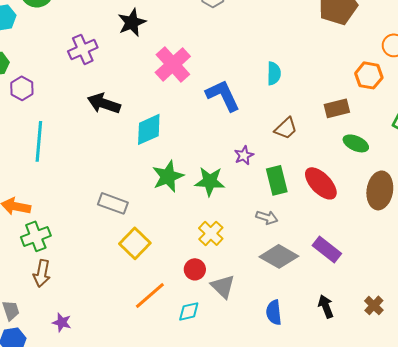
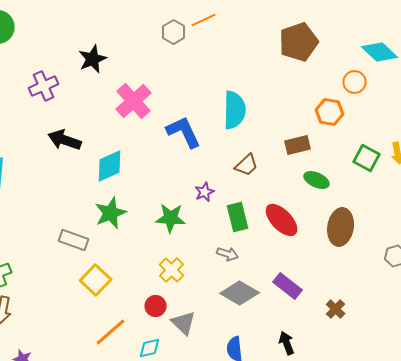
cyan semicircle: (274, 73) -> (235, 110), size x1.6
green star: (168, 176) -> (111, 213), moved
brown cross: (374, 305) -> (336, 309), moved

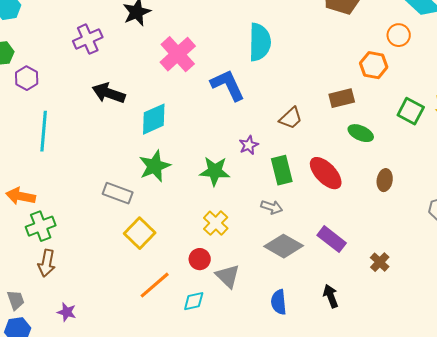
cyan semicircle: (235, 110) -> (260, 42), moved
brown ellipse: (341, 227) -> (385, 180), size x0.6

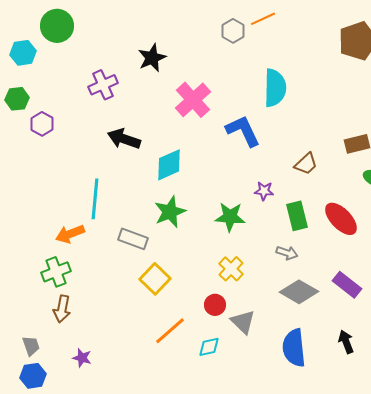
cyan line: (44, 131) -> (95, 199), moved
purple star: (249, 145) -> (264, 191), turned 30
orange arrow: (21, 196) -> (70, 234), moved, turned -32
blue semicircle: (279, 302) -> (294, 348), size x1.5

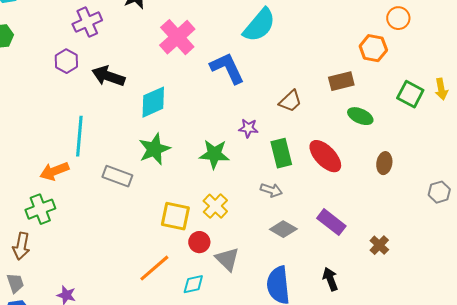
cyan semicircle: (275, 88) -> (259, 25), turned 39
purple hexagon: (42, 124) -> (66, 61), moved
yellow square: (155, 279) -> (175, 216), moved, turned -32
gray diamond: (299, 292) -> (283, 229), size x0.7
brown arrow: (62, 309) -> (21, 246), moved

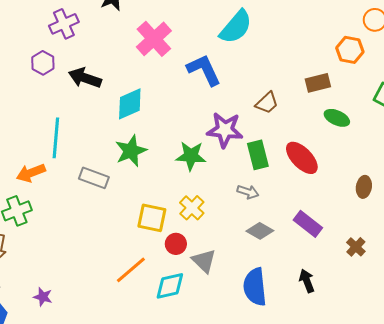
purple star: (248, 128) -> (225, 130), size x1.8
brown ellipse: (384, 163) -> (364, 187), moved
cyan diamond: (193, 284) -> (170, 286), size x1.4

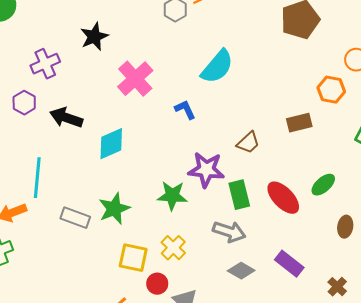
blue L-shape: (204, 70) -> (185, 110), size x0.6
green ellipse: (337, 118) -> (323, 185), moved, turned -65
green star: (131, 151) -> (114, 209), moved
gray arrow: (248, 192) -> (229, 232), size x1.5

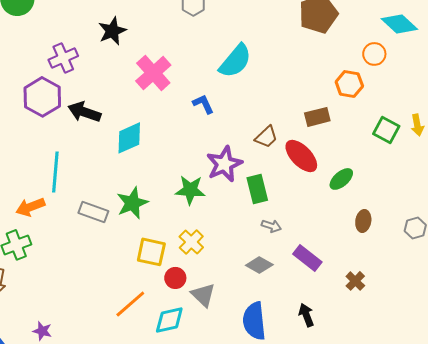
purple hexagon: (24, 103) -> (42, 97), size x1.6
purple star: (206, 170) -> (224, 164), turned -30
red ellipse: (283, 198) -> (301, 156), moved
gray arrow: (229, 232) -> (271, 226), moved, size x0.6

